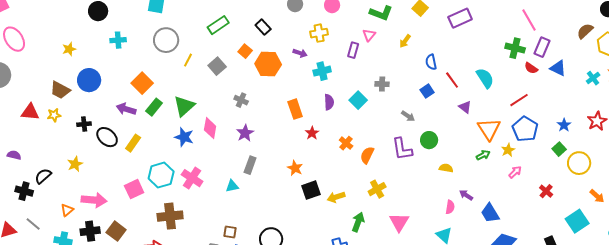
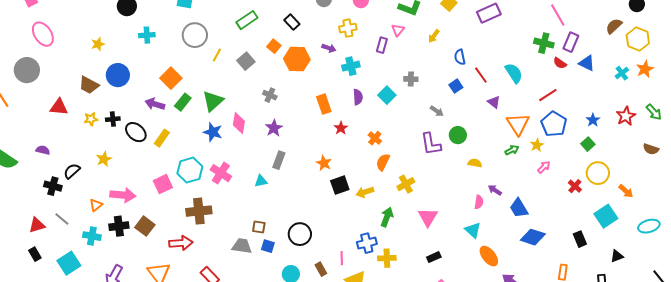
yellow star: (54, 115) -> (91, 119), moved
orange semicircle: (367, 155) -> (383, 162), moved
yellow circle: (579, 163) -> (598, 173), moved

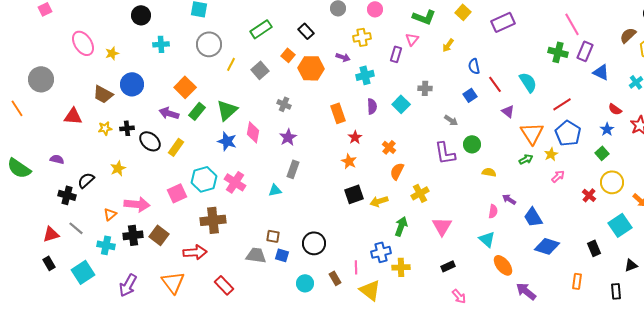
pink ellipse: (43, 34) -> (83, 43), moved
red semicircle: (560, 63) -> (615, 109), moved
orange star: (324, 163) -> (349, 161), moved

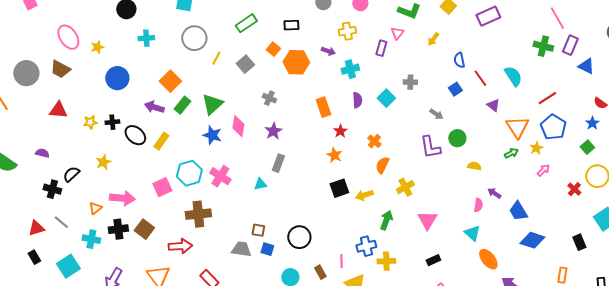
black rectangle: (306, 31) -> (291, 25), turned -49
brown trapezoid: (103, 94) -> (60, 69), moved

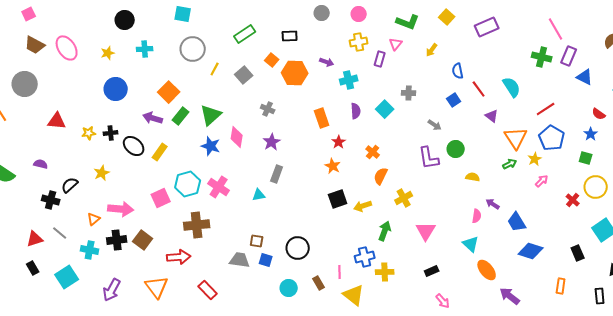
yellow cross: (347, 31) -> (359, 42), moved
yellow star: (97, 47) -> (108, 53), moved
brown trapezoid: (60, 69) -> (35, 45), moved
green square: (587, 147) -> (586, 158), turned -32

